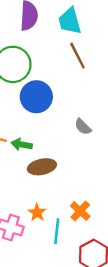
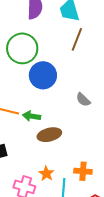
brown line: (77, 56) -> (77, 39), turned 50
orange cross: (80, 211) -> (83, 171), turned -36

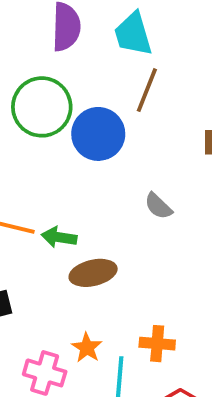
blue circle: (43, 75) -> (98, 134), moved

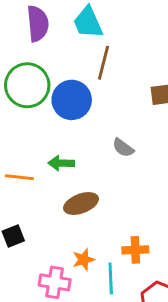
green arrow: (59, 237) -> (61, 163), moved
orange star: (87, 348) -> (84, 260), turned 30

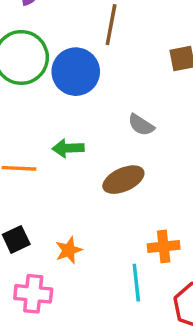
brown ellipse: (81, 204) -> (123, 180), moved
orange star: (84, 260) -> (69, 250), moved
pink cross: (55, 282) -> (33, 294), moved

